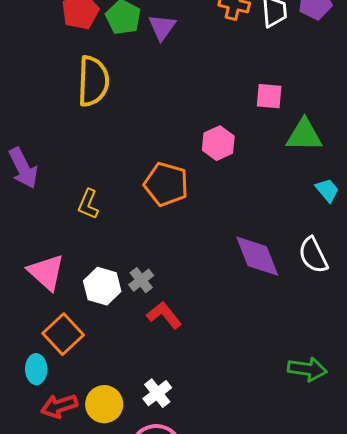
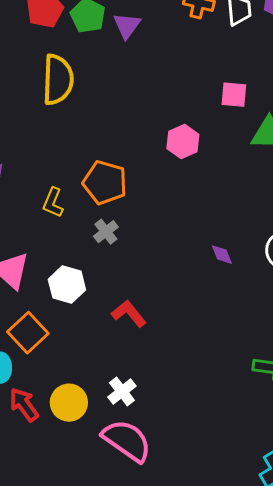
orange pentagon: (166, 184) -> (105, 183), moved
purple diamond: (257, 256) -> (222, 255), size x0.5
gray cross: (141, 280) -> (106, 232), moved
red arrow: (59, 406) -> (24, 405), turned 72

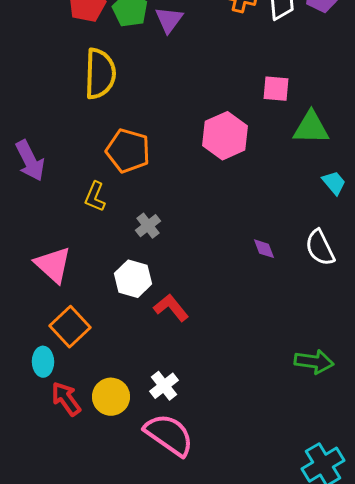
pink hexagon: (183, 142) -> (225, 136), size x1.4
orange pentagon: (105, 183) -> (128, 151), moved
white hexagon: (67, 285) -> (133, 279), moved

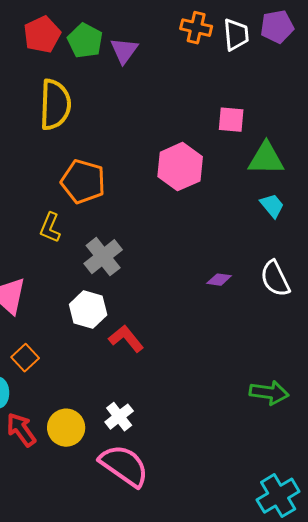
cyan trapezoid: (334, 183) -> (272, 206), moved
gray cross: (148, 226) -> (103, 257), size x1.5
purple diamond: (264, 249) -> (219, 280), turned -60
orange square: (70, 327) -> (25, 358), size x0.7

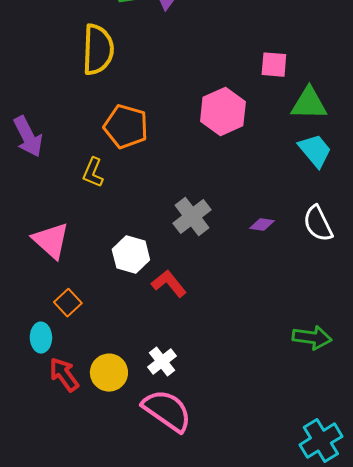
cyan trapezoid: (272, 206) -> (315, 151), size x1.4
gray cross: (103, 257) -> (192, 217), moved

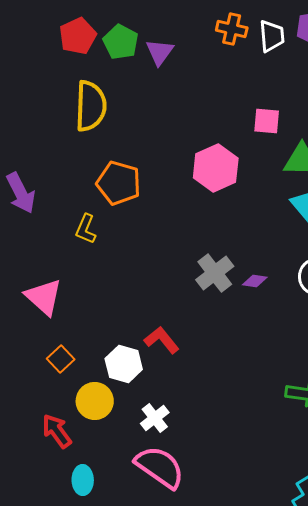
gray cross: (192, 217) -> (215, 273), moved
white hexagon: (131, 255) -> (124, 364), moved
cyan ellipse: (41, 338) -> (83, 480), moved
yellow circle: (109, 373) -> (95, 401), moved

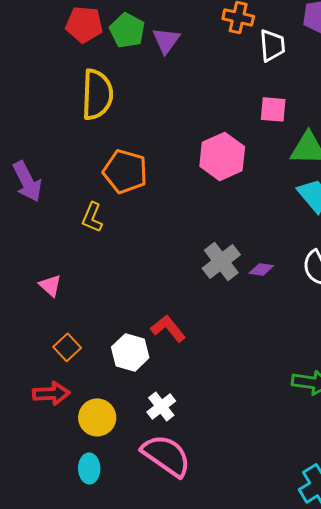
red pentagon: (78, 36) -> (84, 24), turned 30
white trapezoid: (272, 36) -> (272, 45), moved
pink triangle: (44, 297) -> (50, 285), size x0.6
yellow circle: (95, 401) -> (97, 417), moved
red arrow: (57, 431) -> (51, 393), moved, turned 123

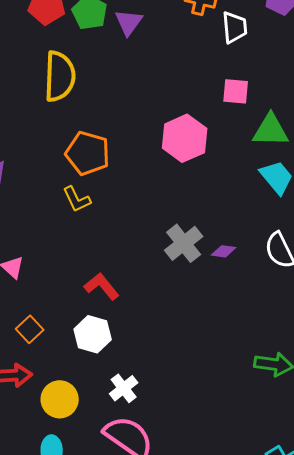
yellow L-shape: (92, 217) -> (77, 199), moved, turned -48
red L-shape: (168, 328) -> (102, 286), moved

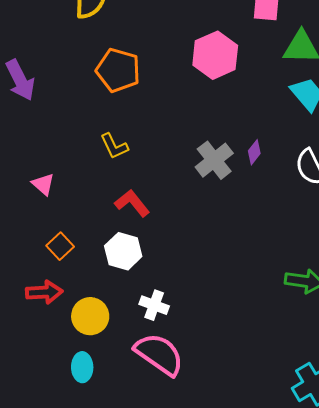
yellow L-shape: (77, 199) -> (114, 146), moved
purple diamond: (224, 251) -> (254, 152), moved, turned -60
white cross: (124, 388) -> (154, 305), turned -32

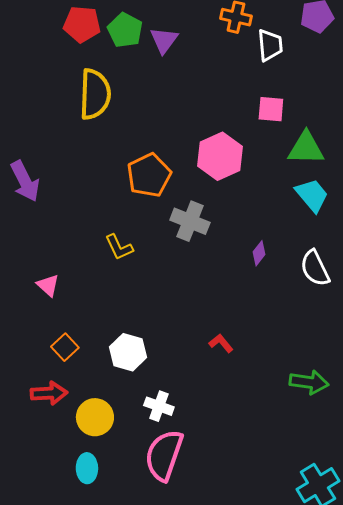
orange pentagon: (118, 70) -> (149, 175), moved, turned 30
gray cross: (214, 160) -> (190, 221), moved, turned -30
red L-shape: (132, 203) -> (221, 343), moved, size x0.7
pink semicircle: (159, 354) -> (164, 455), turned -106

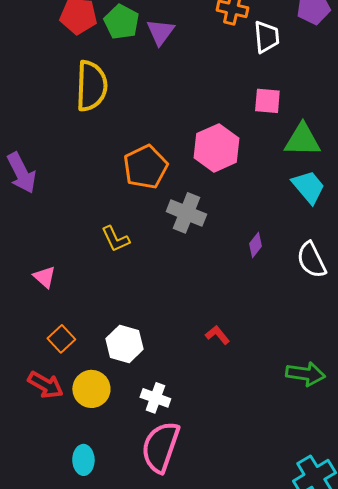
red arrow: (49, 393) -> (45, 385), turned 33
yellow circle: (95, 417) -> (91, 389), moved

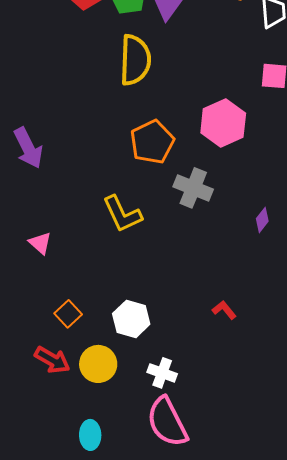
yellow semicircle: (91, 86) -> (135, 60), moved
yellow L-shape: (115, 239) -> (122, 214), size x1.4
pink triangle: (44, 277) -> (40, 243), moved
pink semicircle: (160, 447) -> (167, 422), turned -46

